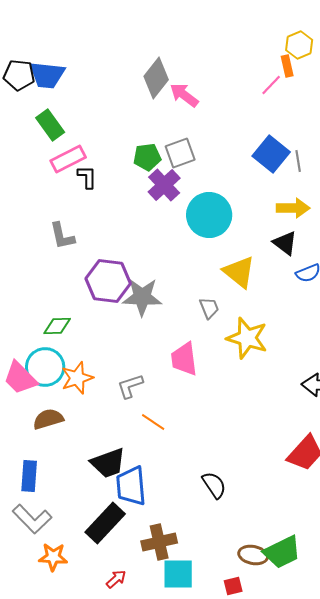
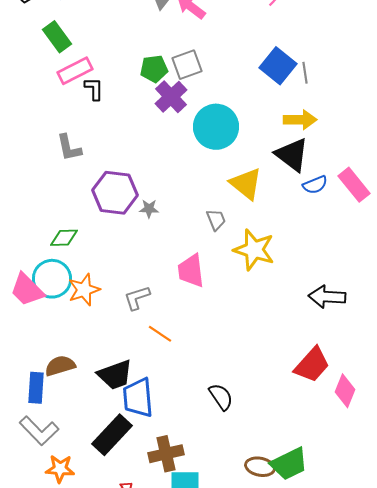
black triangle: (285, 243) -> (292, 155), size x1.4
gray star: (142, 297) -> (149, 209), size x0.5
brown semicircle: (48, 419) -> (60, 366), moved

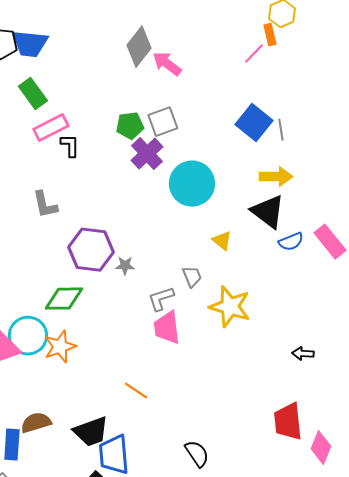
yellow triangle: (246, 184) -> (222, 241), size x0.6
green diamond: (64, 238) -> (64, 299), moved, size x1.4
black arrow: (327, 297) -> (303, 354), size x0.6
gray L-shape: (137, 298) -> (161, 299), moved
red trapezoid: (312, 365) -> (288, 422), turned 132

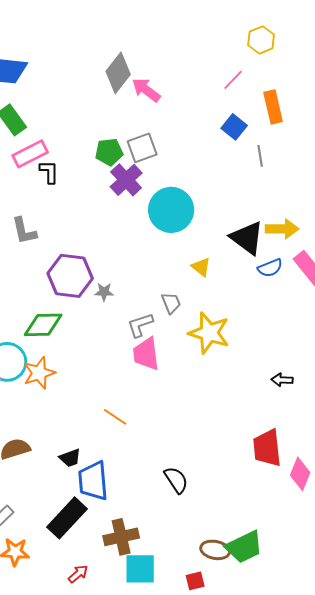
orange rectangle: (270, 35) -> (273, 107), moved, size x1.5
blue square: (254, 123) -> (234, 127), moved, size x0.7
yellow arrow: (276, 177) -> (282, 229), moved
black trapezoid: (91, 432) -> (70, 458), size x0.6

